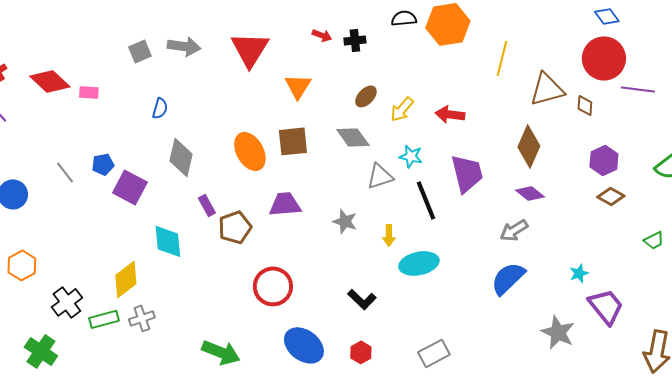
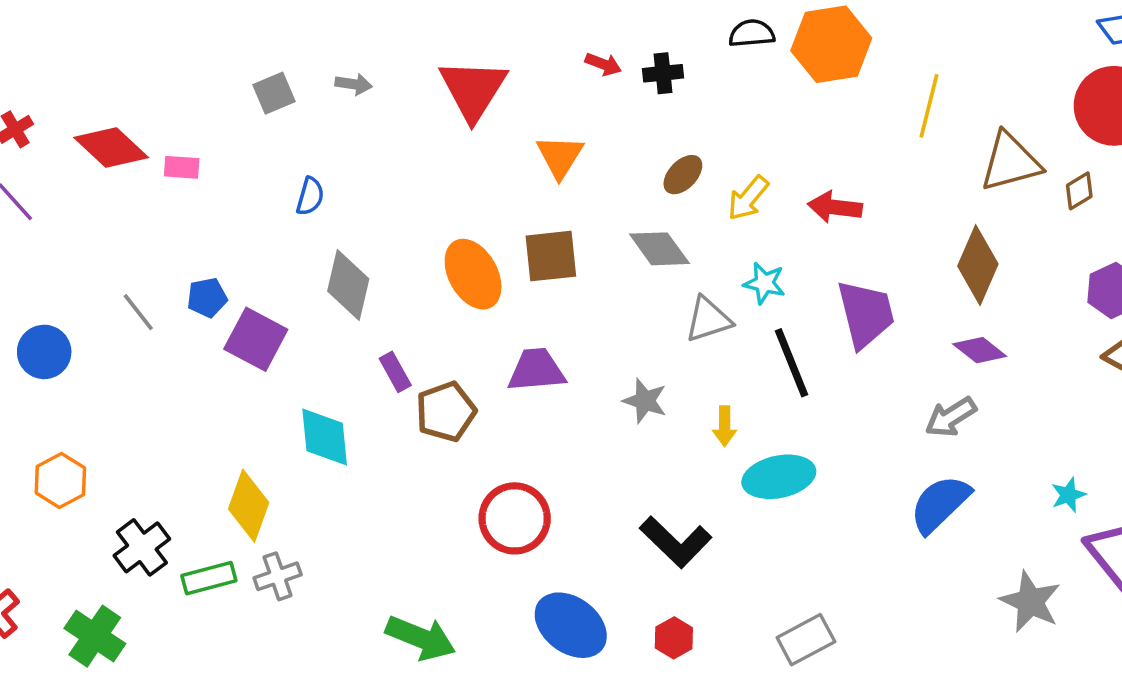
gray arrow: (184, 46) -> (354, 84), size x0.6
brown diamond: (585, 105) -> (1079, 191), turned 55
yellow diamond: (126, 279) -> (249, 506), turned -33
black L-shape: (362, 299) -> (676, 542), size x1.4

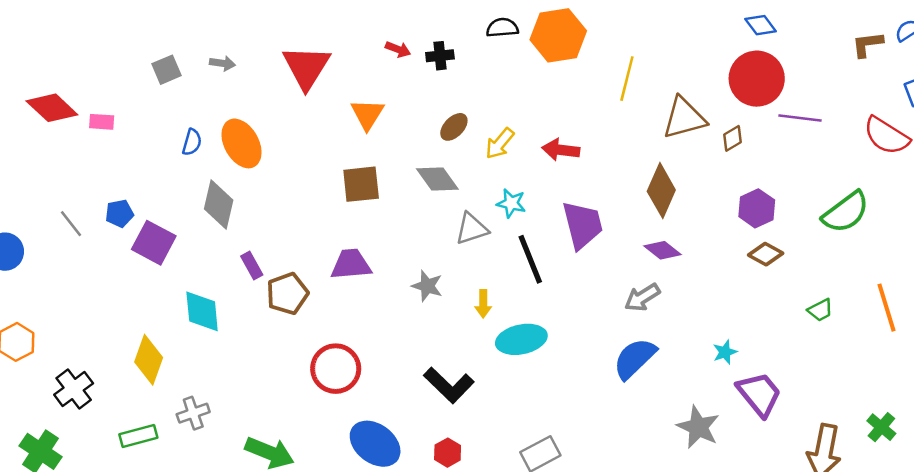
orange ellipse: (473, 274) -> (242, 143), moved
gray cross: (278, 576) -> (193, 413), moved
green rectangle: (209, 578) -> (138, 436), moved

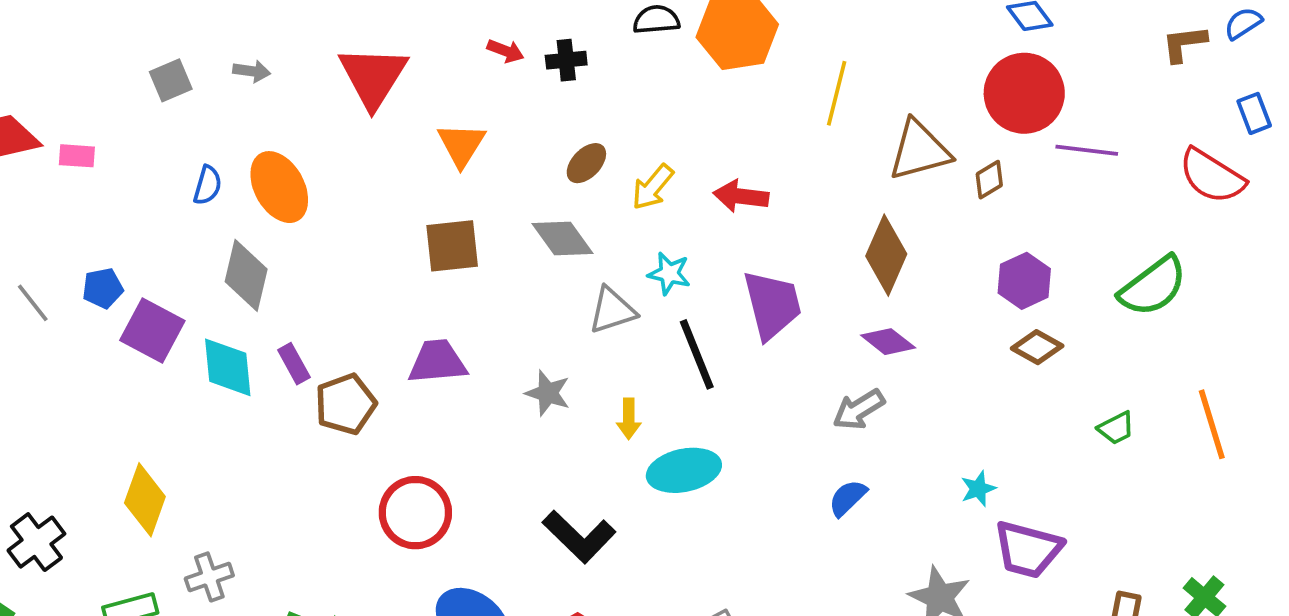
cyan diamond: (202, 311) -> (228, 367), moved
blue semicircle: (635, 358) -> (848, 498), size x0.6
purple trapezoid: (759, 394) -> (1028, 549), turned 144

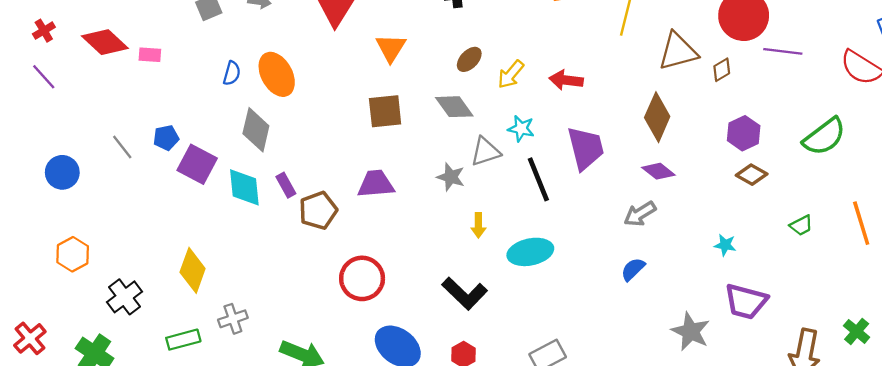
gray star: (548, 393) -> (451, 177), moved
yellow arrow: (629, 419) -> (478, 225), moved
cyan star: (978, 489) -> (725, 245), moved, turned 30

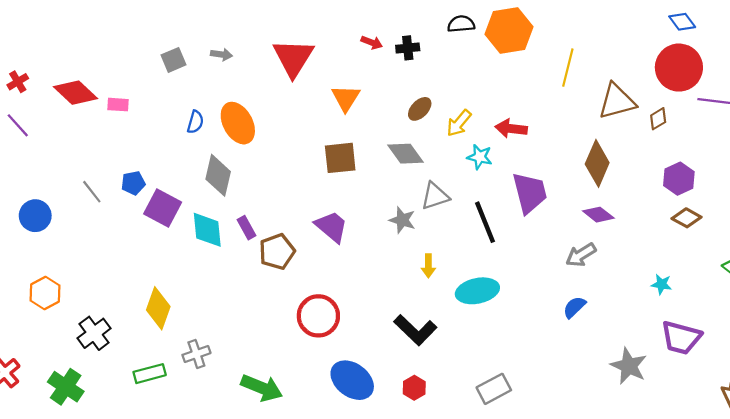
cyan star: (521, 129) -> (480, 157), moved
purple trapezoid: (376, 184) -> (331, 227), turned 45

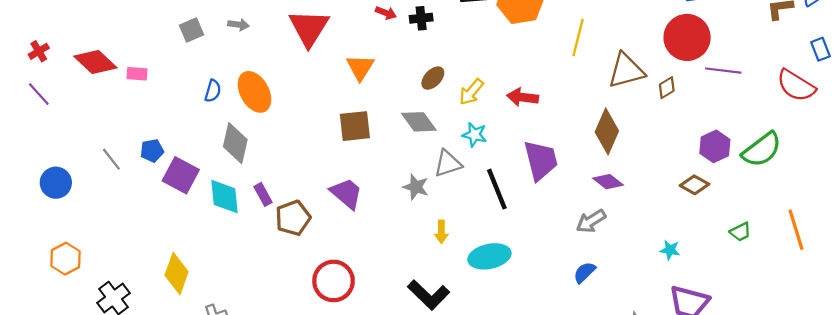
cyan star: (480, 157) -> (475, 135), moved
purple hexagon: (679, 179) -> (715, 146), moved

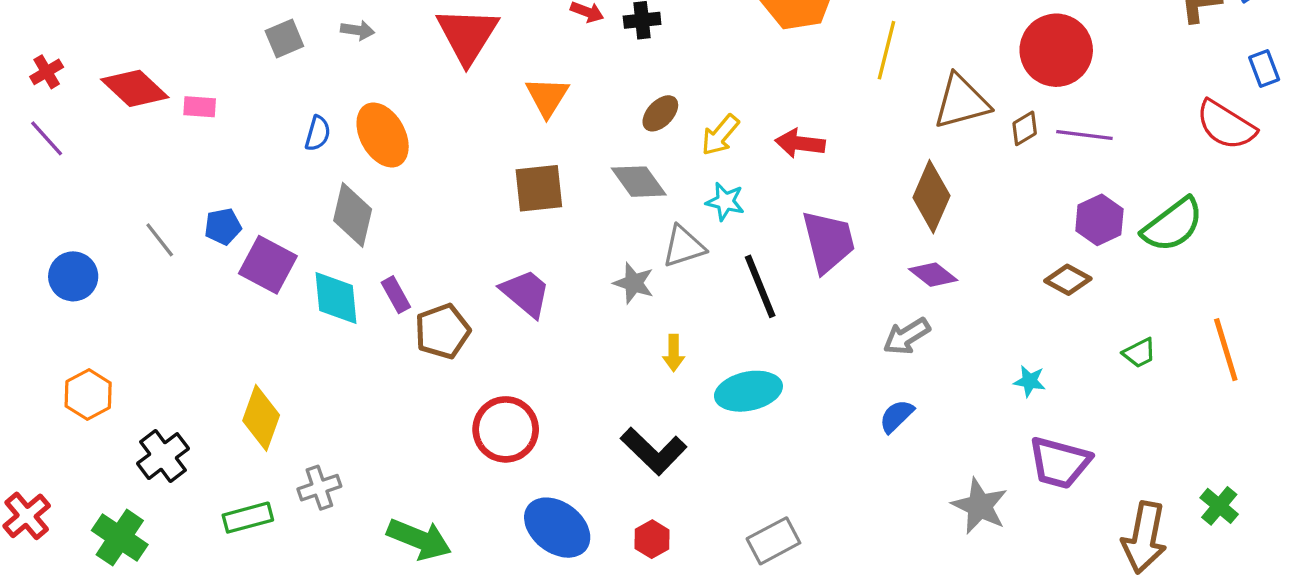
purple line: (723, 71) -> (1084, 135), moved

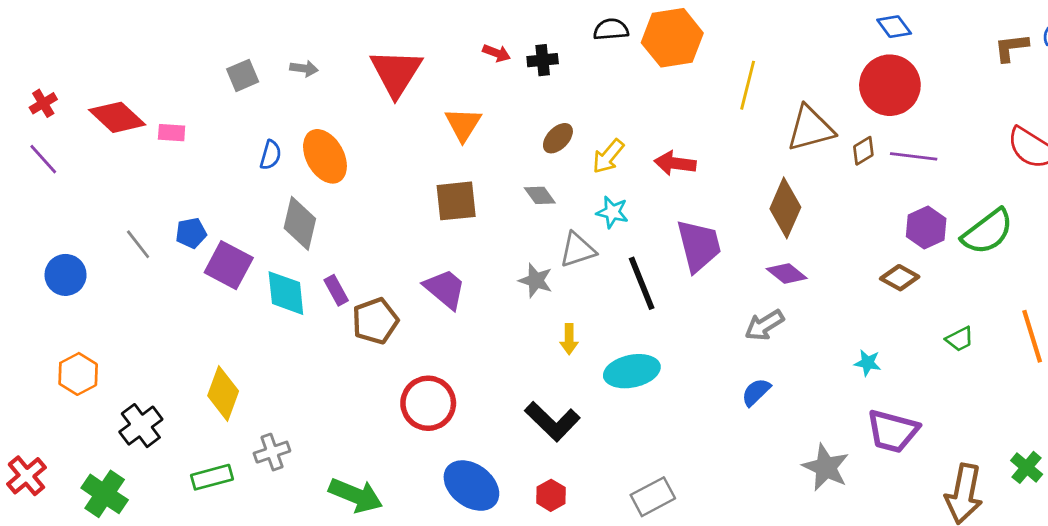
gray diamond: (639, 182) -> (540, 195), size x0.7

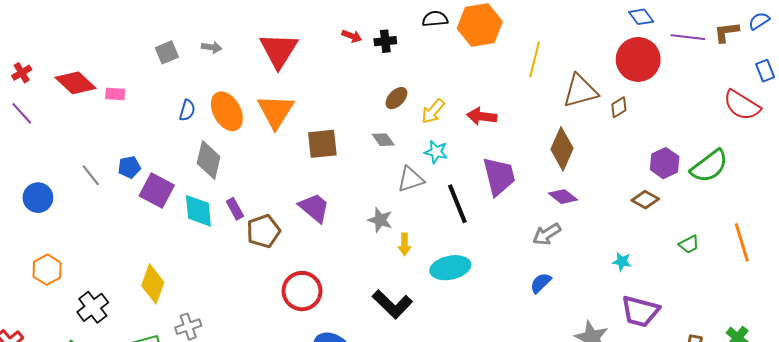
orange triangle: (463, 124) -> (276, 111), moved, size x1.4
purple line: (914, 156) -> (688, 37), moved
gray star: (536, 280) -> (380, 220), moved

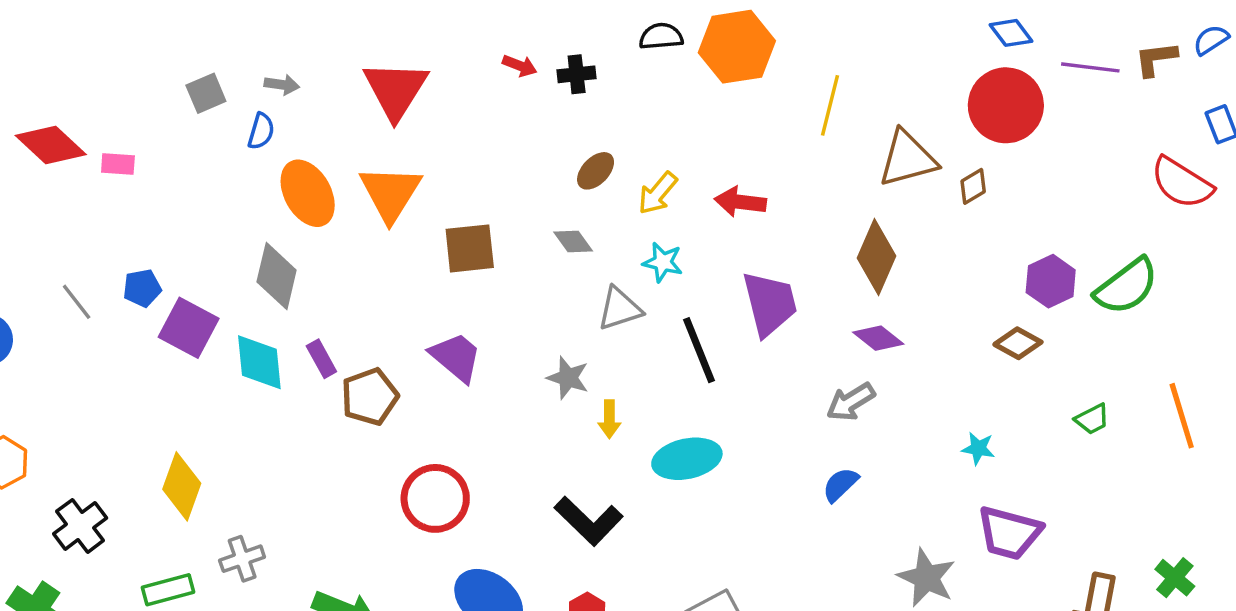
blue semicircle: (187, 110) -> (261, 131), moved

